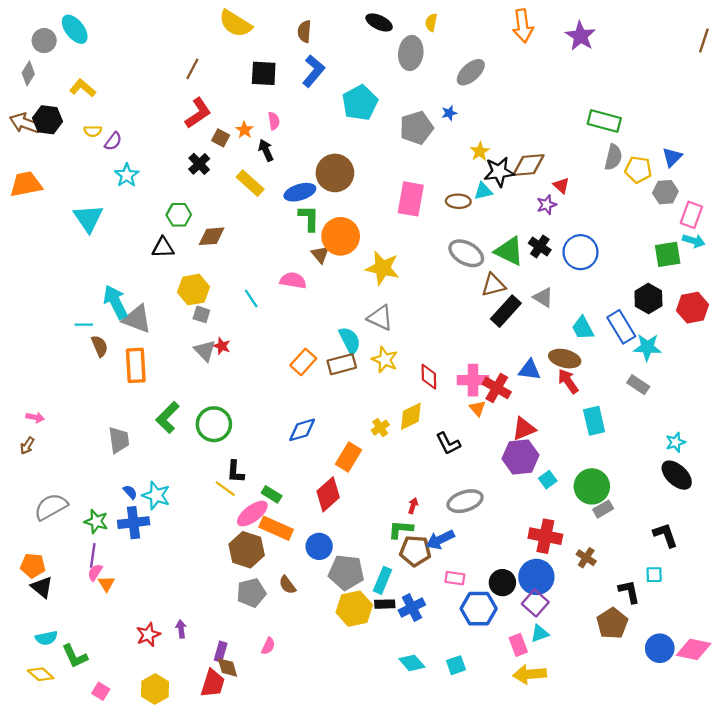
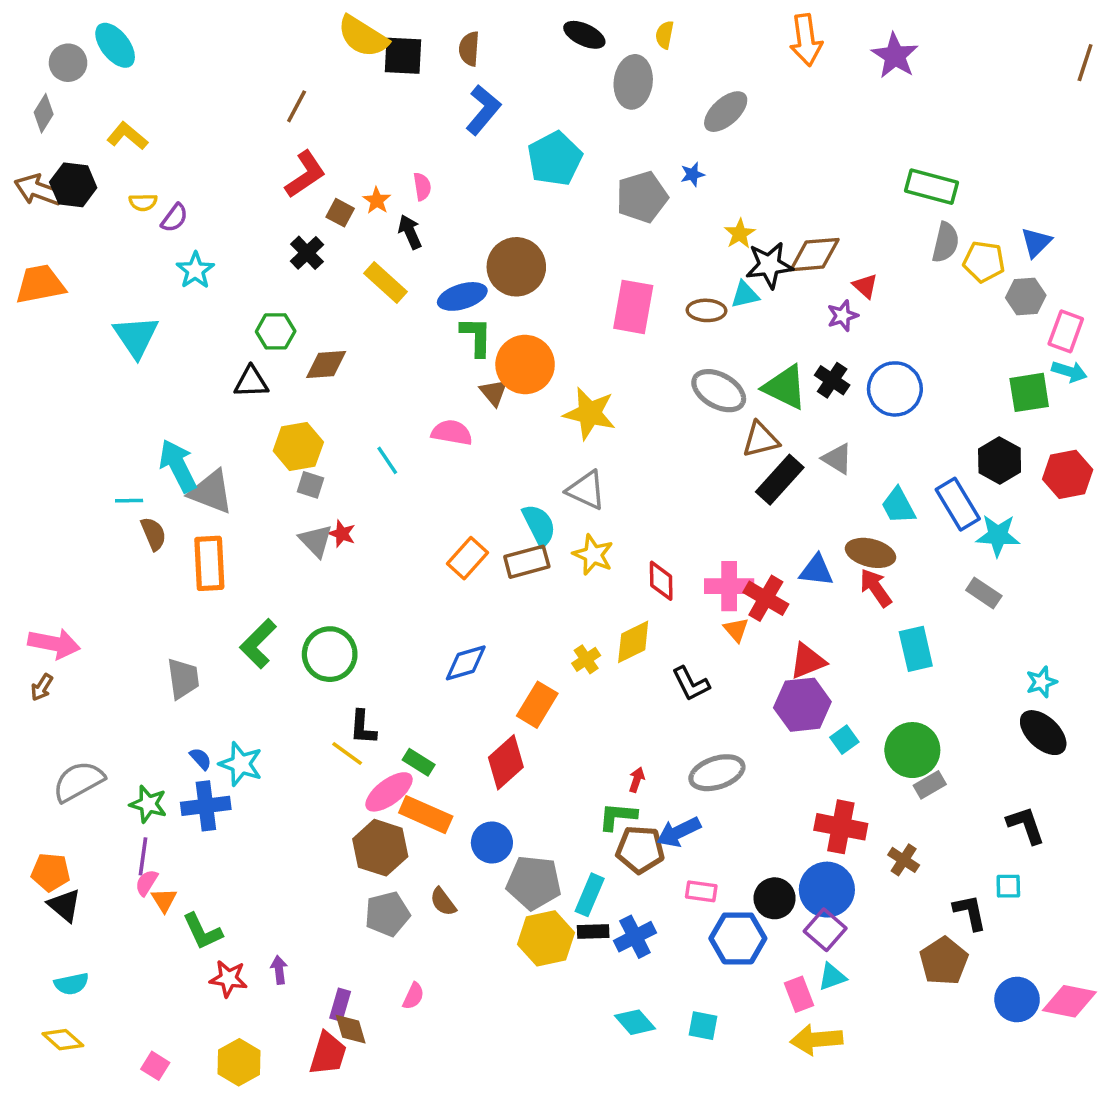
black square: (264, 73) -> (403, 56), moved
pink arrow: (35, 417) -> (54, 644), size x1.8
red star: (148, 635) -> (228, 979), turned 30
green L-shape: (75, 656) -> (202, 931), moved
cyan square: (456, 665) -> (703, 1026), turned 30

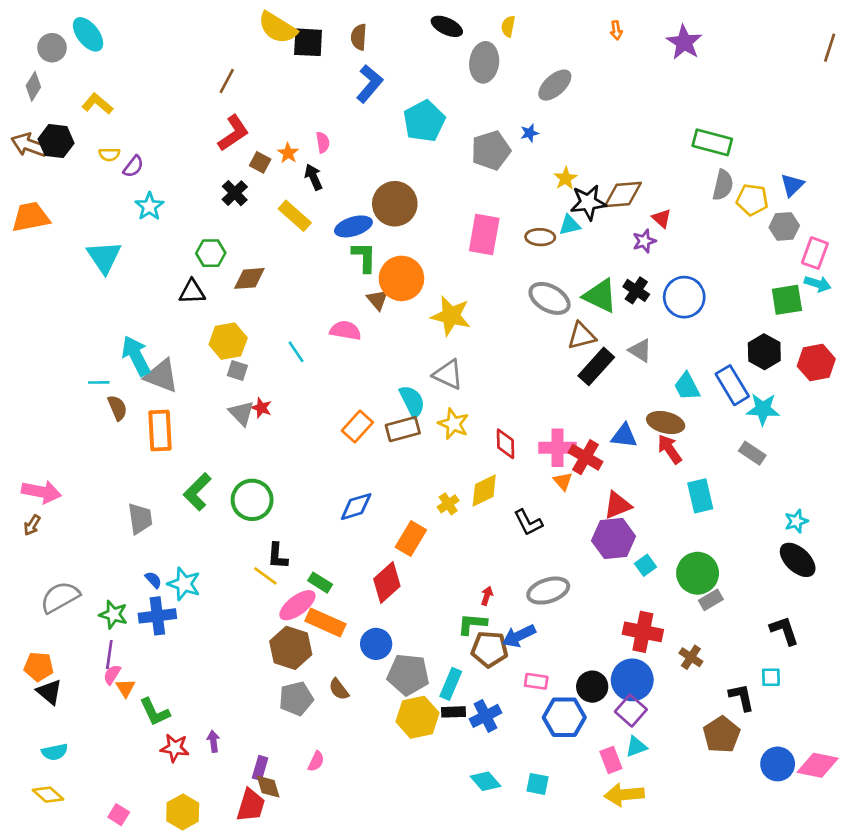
orange arrow: (806, 40) -> (616, 30), size x0.5

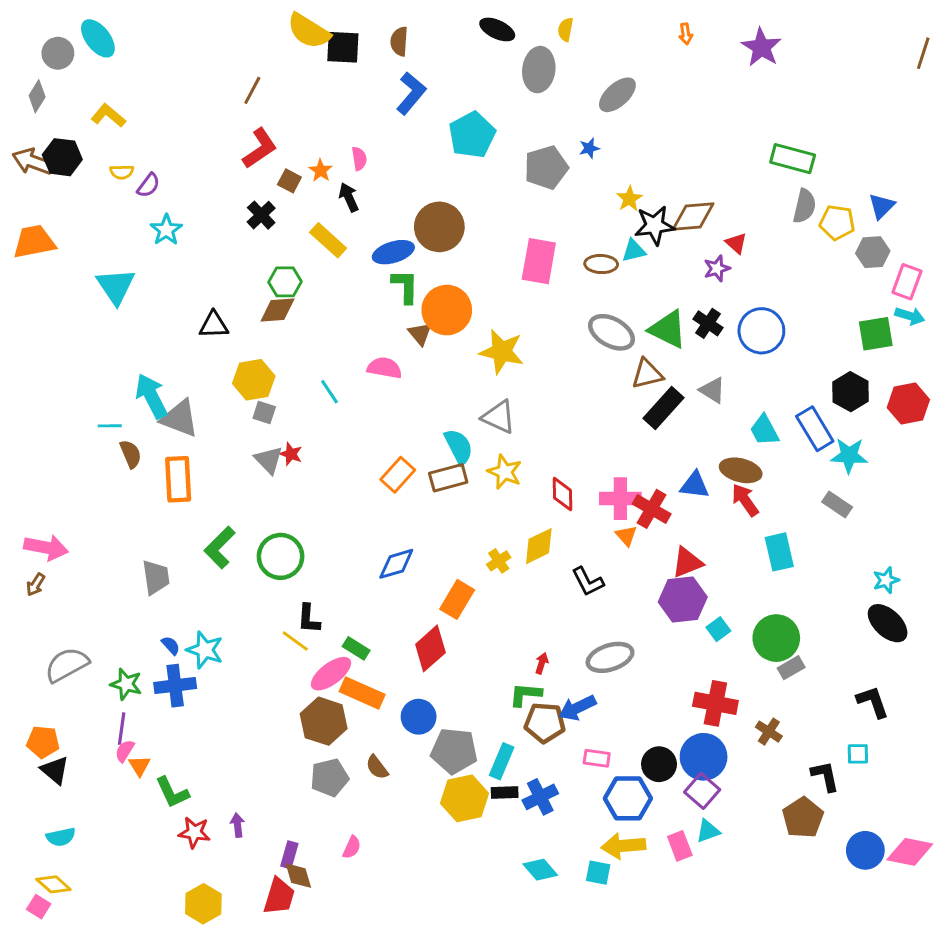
green hexagon: (211, 253) -> (285, 282), moved
yellow arrow: (624, 795) -> (623, 846), moved
pink square: (119, 815) -> (39, 907), moved

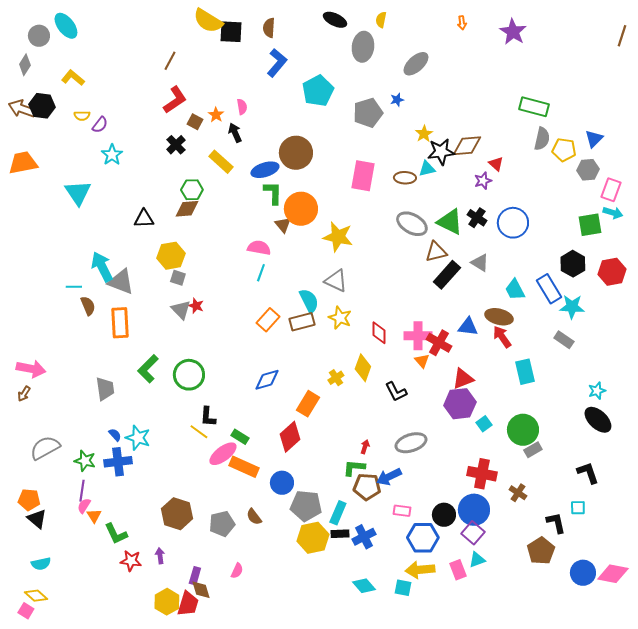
cyan line: (329, 392) -> (261, 273), moved, turned 54
yellow diamond: (539, 546) -> (363, 368), turned -44
brown hexagon: (324, 721) -> (177, 514), moved
yellow hexagon: (203, 904) -> (167, 602), moved

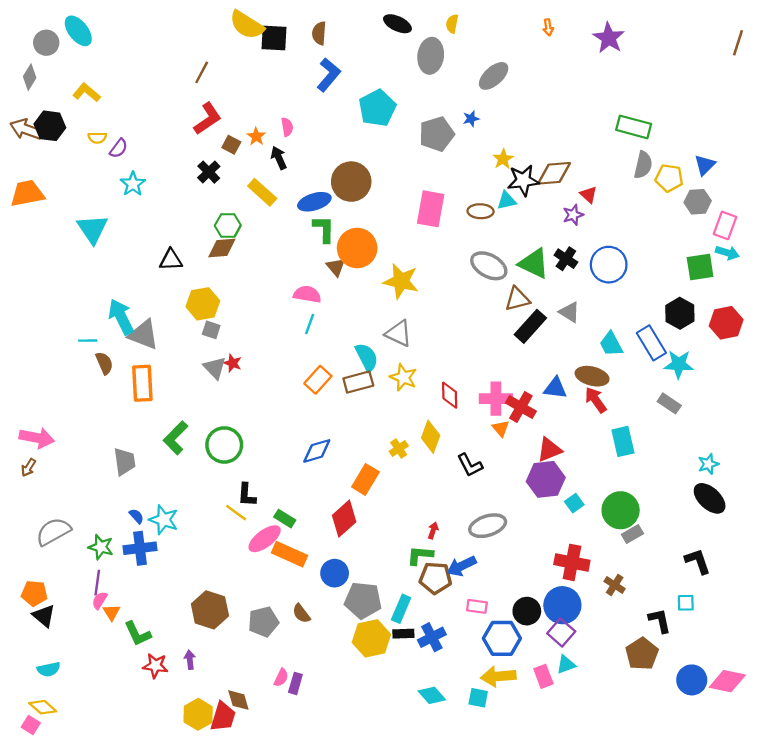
purple rectangle: (195, 576) -> (295, 683), moved

